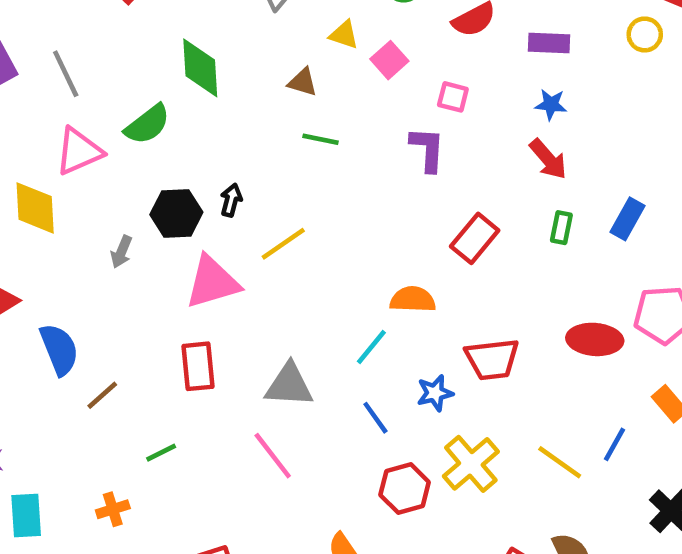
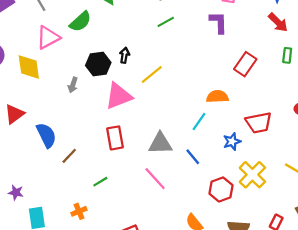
green line: (320, 139) -> (166, 22), turned -36
blue line: (375, 418) -> (193, 157), moved

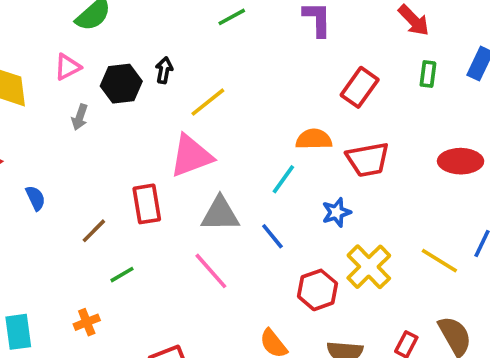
pink triangle: (48, 37) -> (67, 67), moved, size x0.7
pink triangle: (119, 96) -> (191, 156), moved
red trapezoid: (259, 123) -> (368, 160), moved
blue semicircle: (46, 135) -> (35, 198), size x0.6
brown line: (69, 156) -> (94, 231), moved

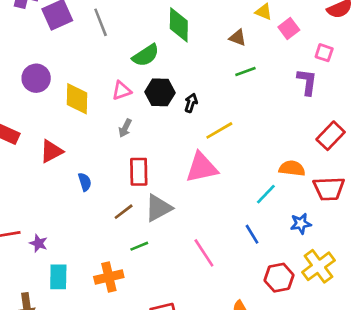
black hexagon: (121, 84) -> (160, 92), moved
red rectangle: (147, 204) -> (139, 172), moved
gray triangle: (220, 214) -> (158, 208), moved, turned -36
orange cross: (87, 322) -> (109, 277), size x1.5

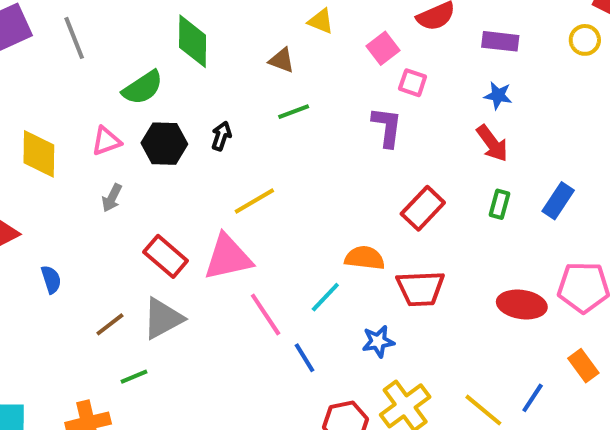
pink square: (289, 29) -> (383, 48), moved
black arrow: (191, 103) -> (221, 136), moved
red rectangle: (139, 172) -> (166, 256), moved, turned -48
pink line: (204, 253) -> (266, 314), moved

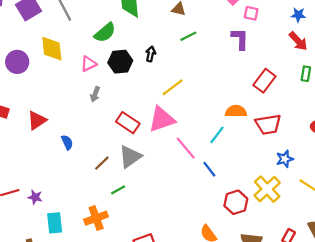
yellow diamond: (39, 154) -> (52, 49), moved
blue star: (378, 341) -> (285, 159), moved

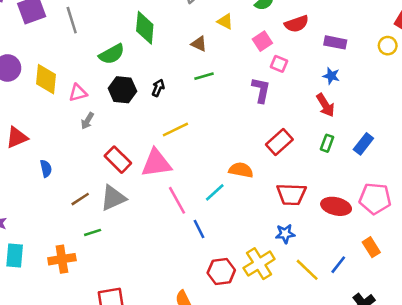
yellow diamond: (52, 49) -> (46, 79), moved
pink triangle: (89, 64) -> (78, 93), moved
red trapezoid: (268, 124) -> (291, 194), moved

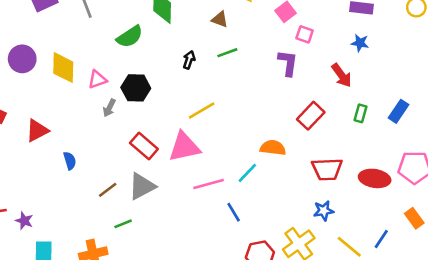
black arrow: (158, 88) -> (189, 60), moved
black hexagon: (122, 90) -> (136, 88), moved
red arrow: (325, 105) -> (342, 75), moved
pink line: (177, 200) -> (209, 184), turned -72

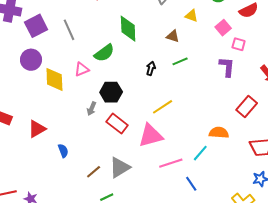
purple circle: (22, 59) -> (31, 60), moved
pink triangle: (97, 80) -> (82, 69), moved
red rectangle: (144, 146) -> (117, 123), moved

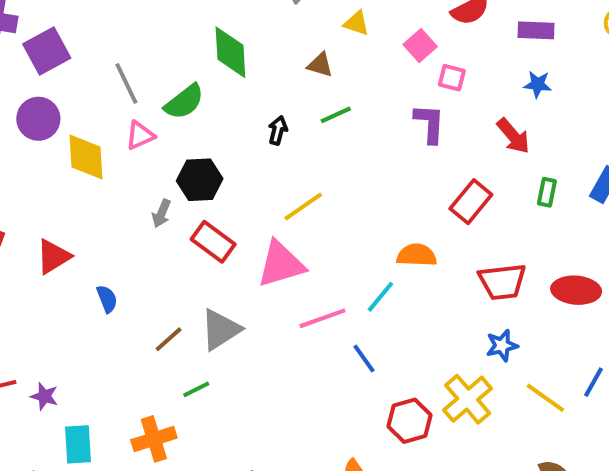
gray line: (69, 30) -> (126, 83), moved

